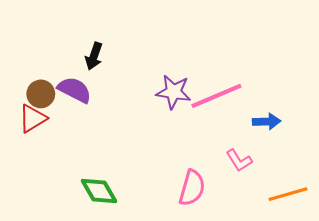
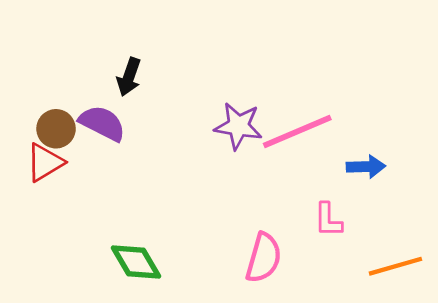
pink L-shape: (239, 160) -> (328, 220), turned 32

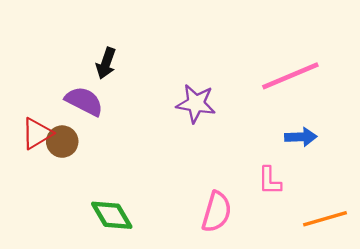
brown circle: (56, 129) -> (62, 142), moved
pink line: (297, 132) -> (290, 76), moved

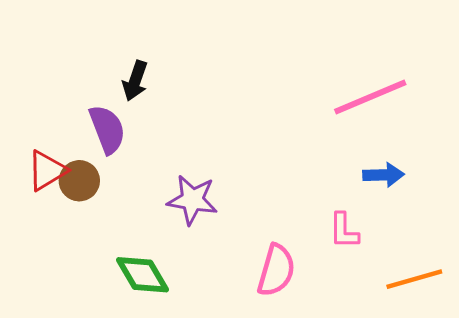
purple semicircle: (84, 101) -> (107, 129), turned 42
purple star: (196, 104) -> (192, 200), moved

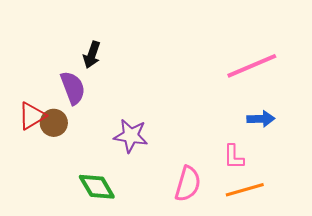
orange line: (414, 279) -> (245, 190), moved

